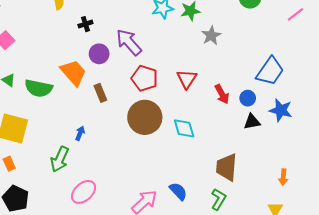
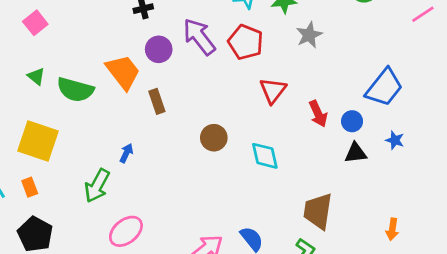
red pentagon: (145, 78) -> (246, 42), moved
blue star: (281, 110) -> (395, 140), size x0.6
brown circle: (145, 117) -> (214, 138), size x0.6

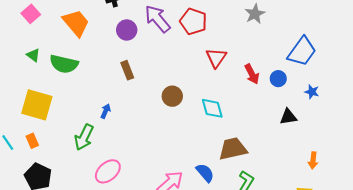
gray star: (309, 35) -> (255, 14), moved
orange trapezoid: (123, 72) -> (76, 23), moved
black triangle: (356, 153) -> (288, 117), moved
brown trapezoid: (318, 211) -> (233, 149), moved, turned 72

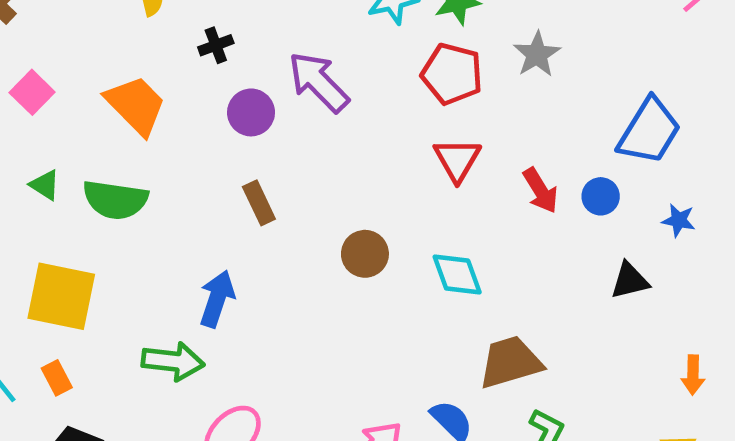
red pentagon: (193, 21) -> (452, 74), moved
blue arrow: (106, 111) -> (217, 299), size x1.6
green arrow: (84, 137) -> (173, 361), turned -105

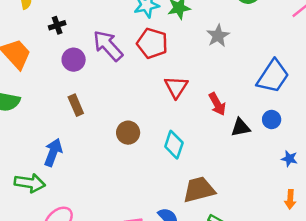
red pentagon: (452, 74) -> (152, 43), moved
blue circle: (601, 196) -> (272, 120), moved
blue star: (679, 220) -> (289, 159), moved
cyan diamond: (457, 274) -> (174, 145), turned 36
black triangle: (630, 281) -> (241, 127), moved

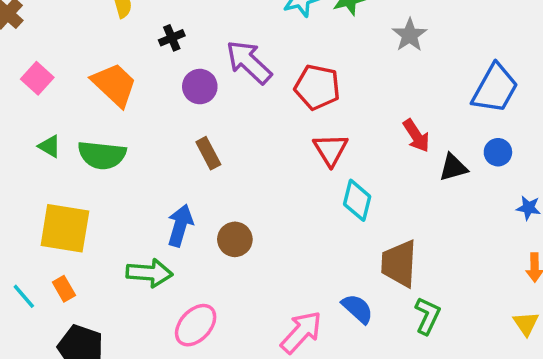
red pentagon: (152, 43) -> (317, 87), moved
red triangle: (176, 87) -> (331, 150), moved
brown circle: (128, 133) -> (235, 239), moved
brown trapezoid: (199, 190) -> (399, 264), turned -68

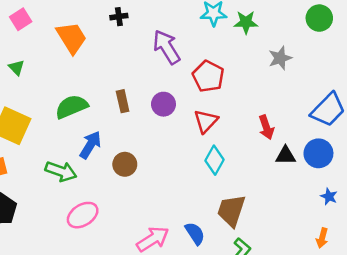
purple circle: (200, 87) -> (163, 104), moved
blue circle: (498, 152) -> (318, 153), size x1.5
green semicircle: (102, 155) -> (72, 107), moved, turned 136

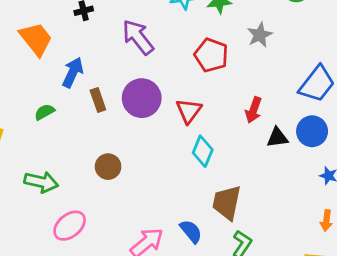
red pentagon: (208, 76) -> (211, 55), moved
purple circle: (163, 104) -> (142, 98), size x1.5
green semicircle: (72, 107) -> (44, 112), size x0.6
red arrow: (266, 127) -> (254, 110), turned 45
blue arrow: (90, 145) -> (73, 72), moved

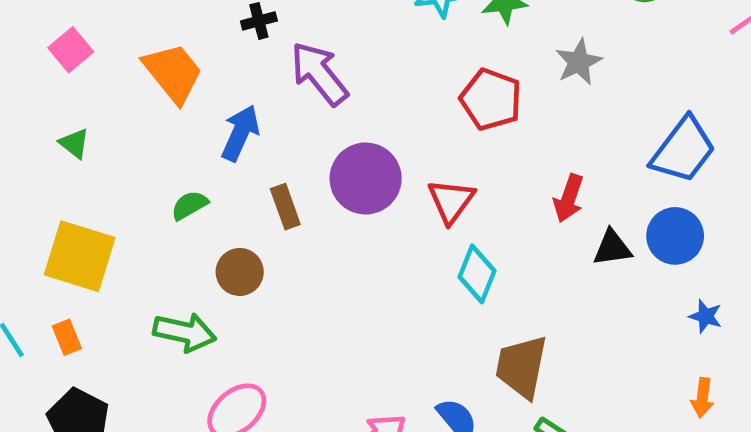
purple arrow: (138, 37) -> (319, 74), moved
brown rectangle: (98, 100) -> (285, 207), moved
brown circle: (108, 167) -> (240, 272), moved

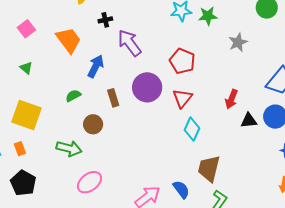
red pentagon: (491, 99) -> (182, 61), moved

